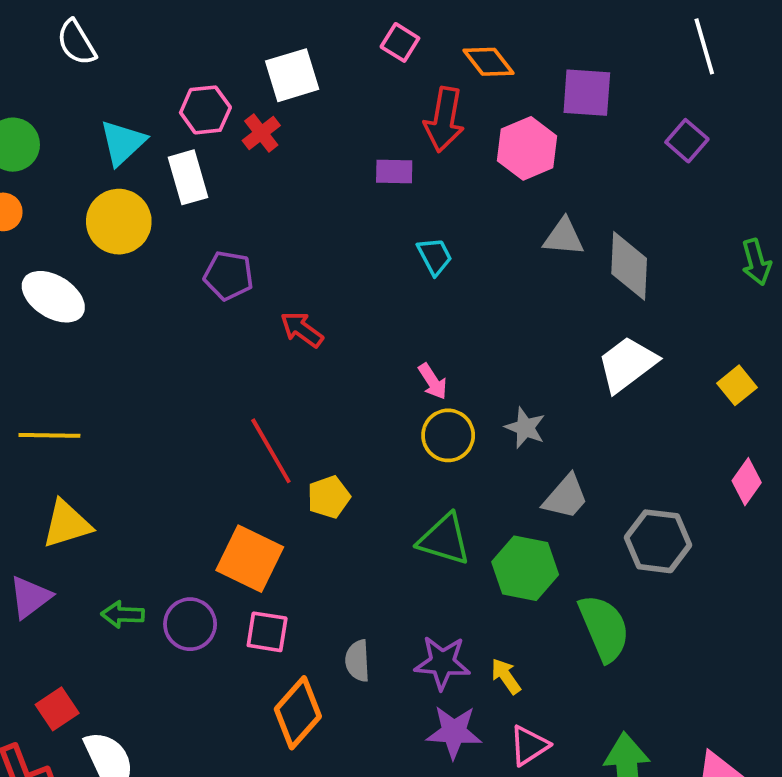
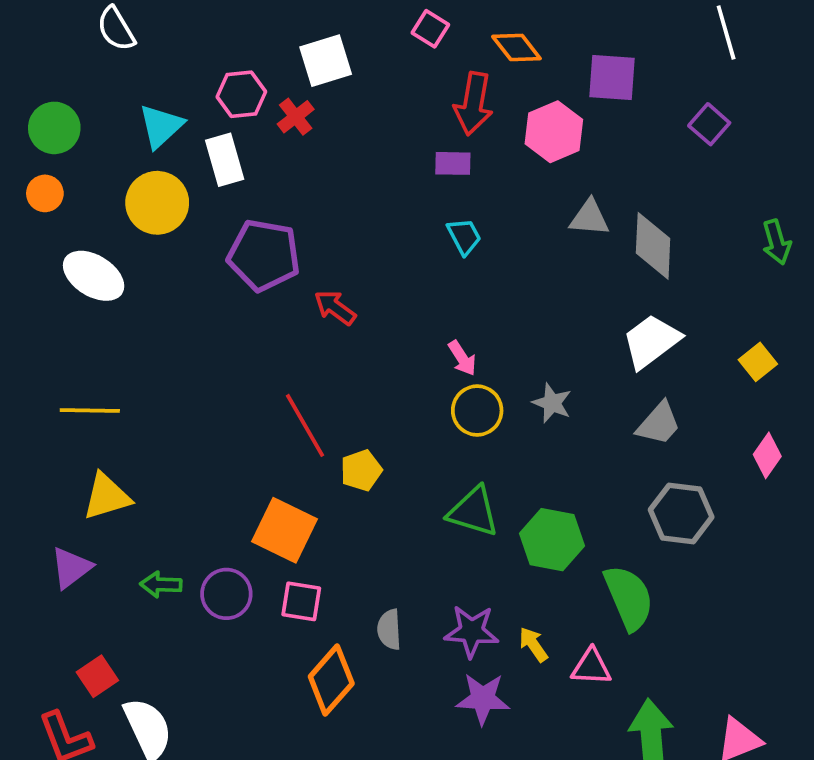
purple rectangle: (394, 172) -> (453, 163), moved
purple pentagon: (229, 276) -> (264, 255), size x1.5
gray trapezoid: (566, 497) -> (659, 424), moved
pink triangle: (529, 745) -> (591, 667), moved, turned 36

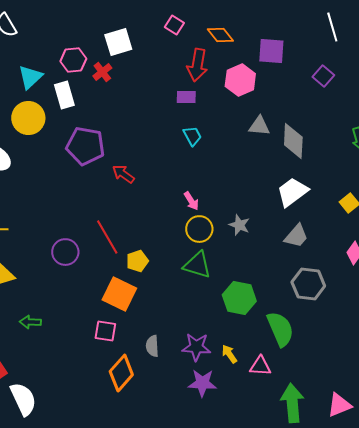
green triangle: (473, 512) -> (197, 265), moved
orange square: (284, 530) -> (119, 294), moved
purple circle: (226, 594) -> (65, 252), moved

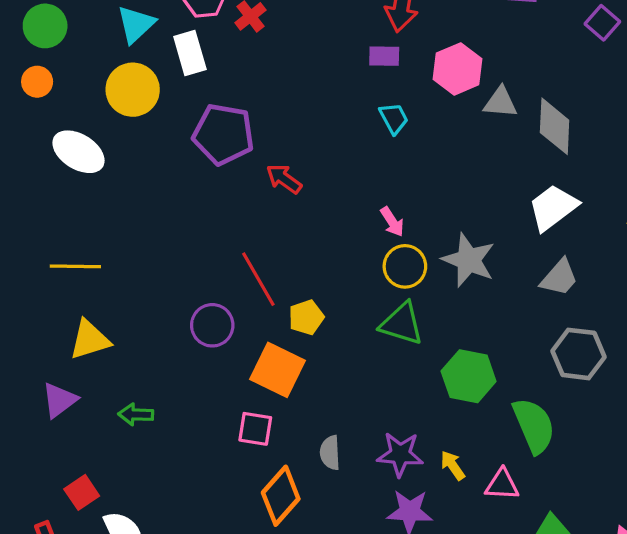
pink hexagon: (240, 80) -> (457, 69), moved
gray star: (239, 225) -> (469, 260), size x1.6
purple circle: (65, 252) -> (212, 325), moved

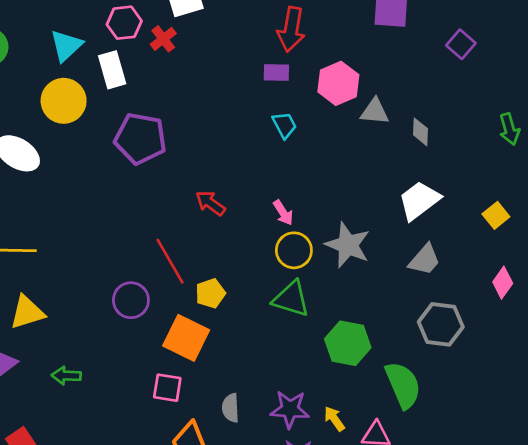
gray diamond: (555, 126) -> (421, 132), size x0.6
red arrow: (284, 179) -> (210, 203), moved

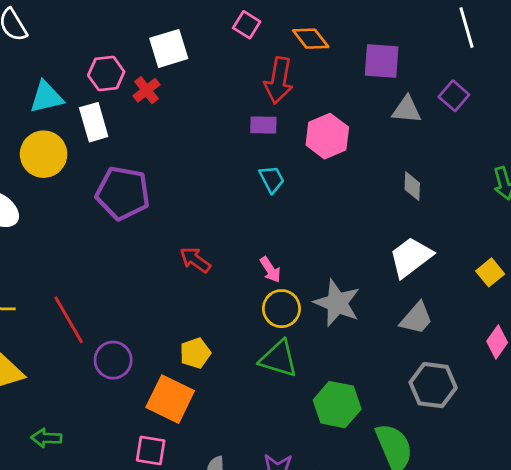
cyan triangle: (66, 46) -> (46, 97), turned 30
gray triangle: (375, 112) -> (407, 110), moved
red line: (170, 261) -> (69, 320), moved

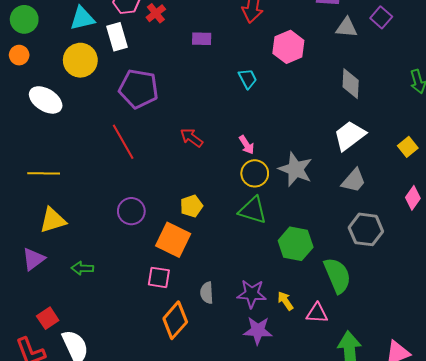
purple rectangle: (263, 125) -> (202, 39), moved
gray diamond: (412, 186) -> (351, 84), size x1.4
red line: (69, 320) -> (123, 142), moved

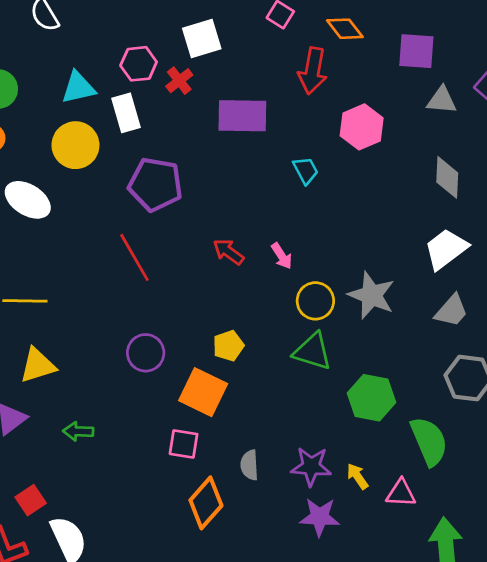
purple rectangle: (202, 39) -> (242, 116), size x1.8
pink arrow: (247, 145) -> (282, 256), moved

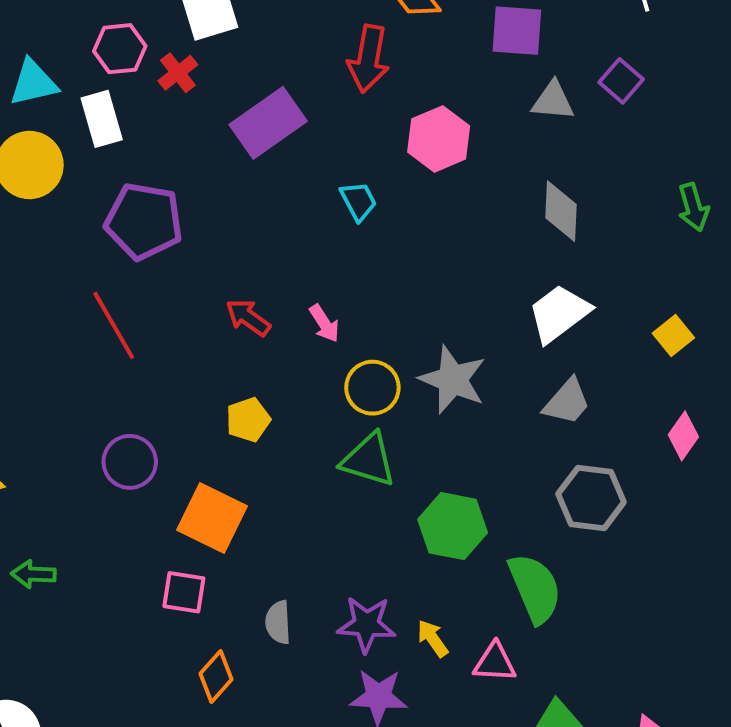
purple rectangle: (242, 116) -> (268, 123), turned -36
yellow pentagon: (228, 346) -> (248, 420), moved
orange diamond: (206, 503) -> (216, 676), size x0.7

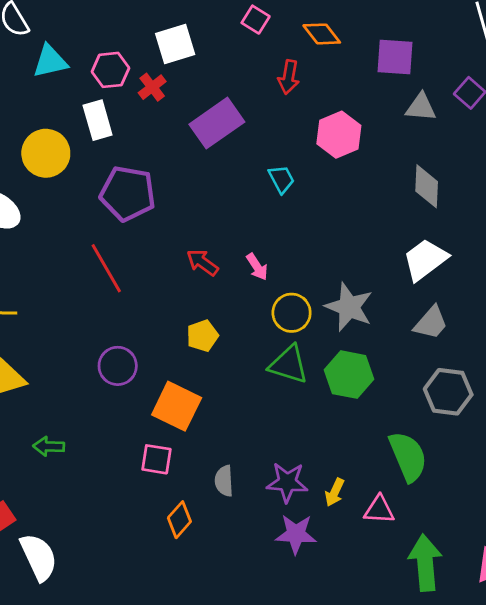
red arrow: (368, 59) -> (289, 77), size x0.7
cyan triangle: (33, 83) -> (50, 61), moved
green hexagon: (453, 526) -> (349, 375), moved
yellow arrow: (433, 638) -> (335, 492), turned -120

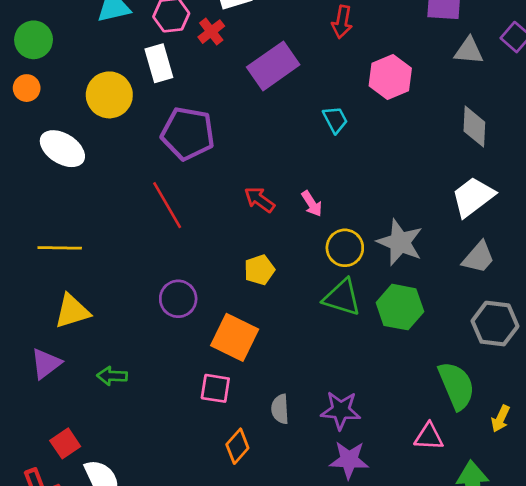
yellow arrow: (335, 492) -> (500, 419), moved

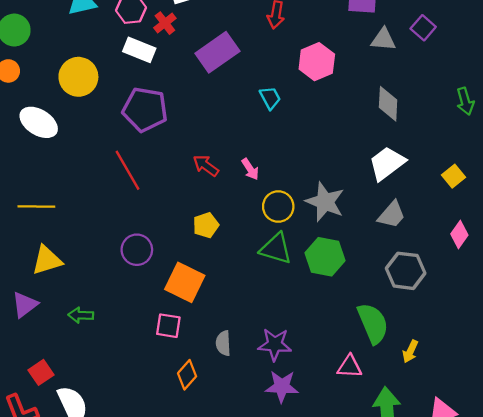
white rectangle: (159, 63) -> (139, 50), moved, turned -52

